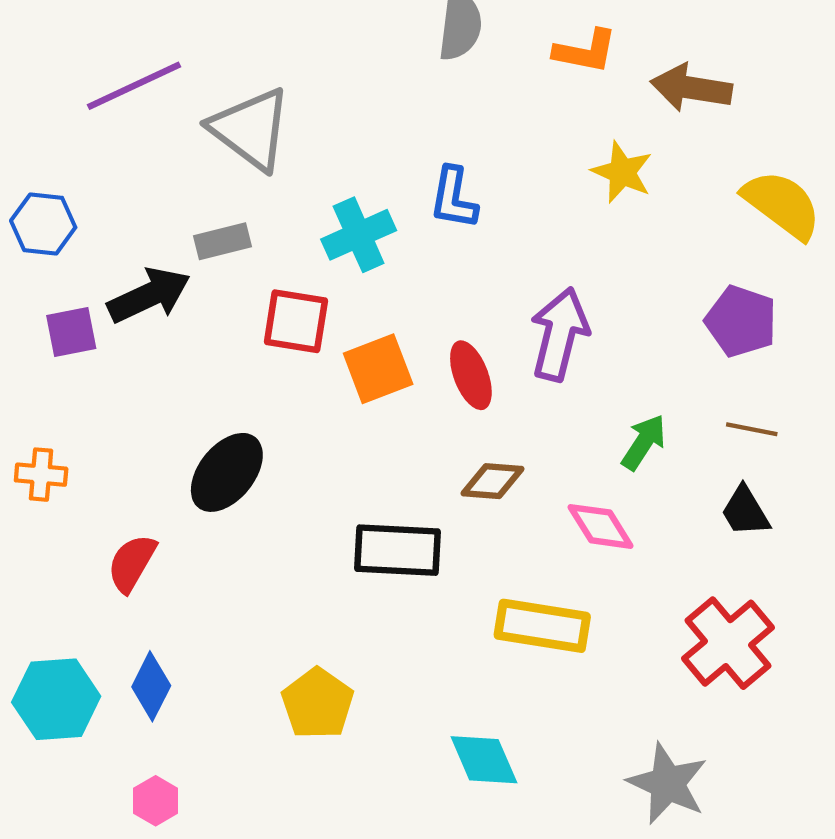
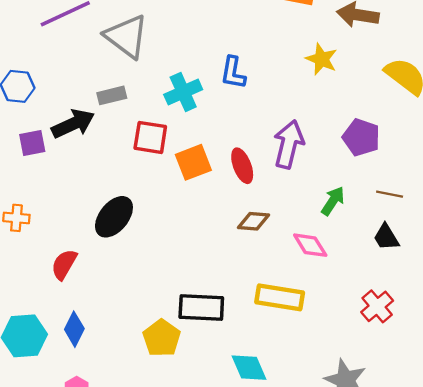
purple pentagon: (741, 321) -> (361, 137), moved
black rectangle: (397, 550) -> (201, 308), moved
red cross: (728, 643) -> (377, 306), size x0.7

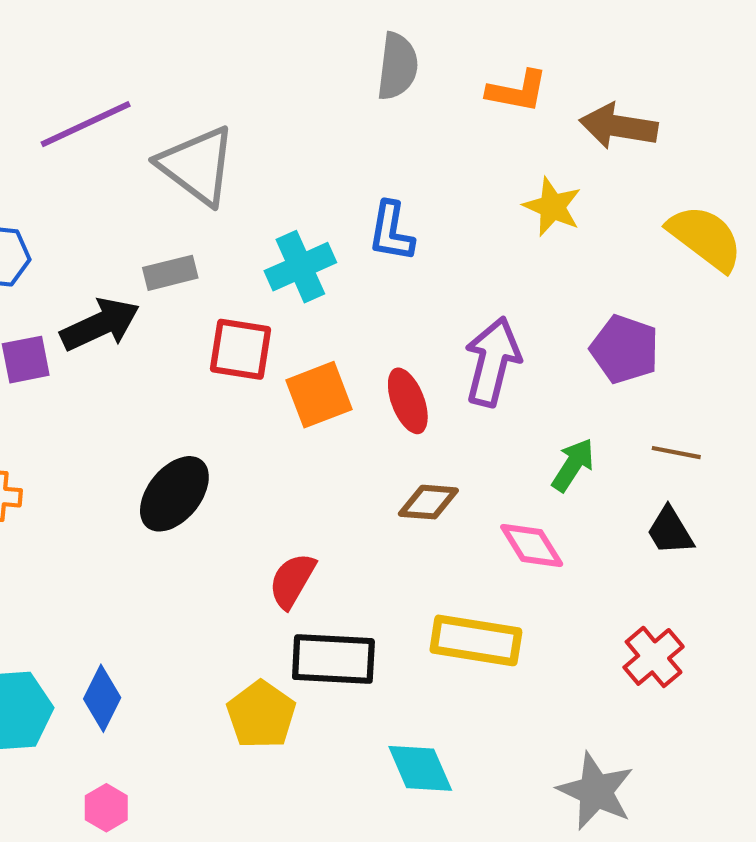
red semicircle: (64, 264) -> (292, 581), moved

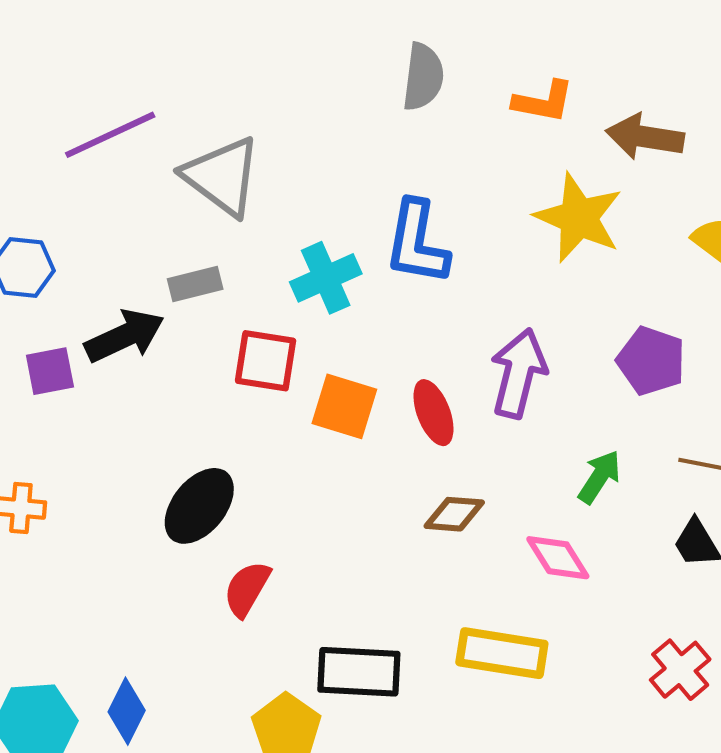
yellow star: (552, 207) -> (579, 218), size x1.5
blue L-shape: (391, 232) -> (417, 243), size x1.4
orange square: (319, 395) -> (344, 406), turned 38
red semicircle: (292, 581) -> (247, 589), moved

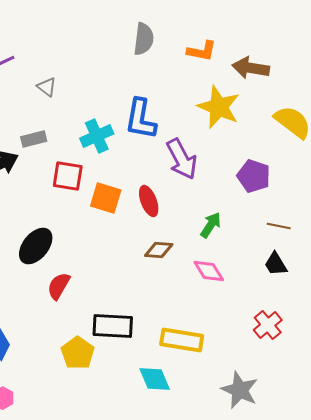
gray triangle: (222, 176) -> (47, 87), size x0.5
purple arrow: (518, 373) -> (182, 159), moved, turned 138
green arrow: (599, 477) -> (211, 225), moved
yellow rectangle: (502, 653) -> (182, 340), moved

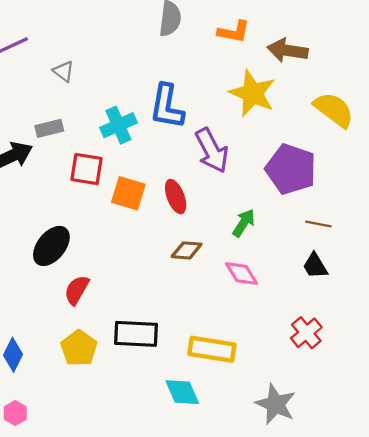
purple pentagon: (254, 176) -> (291, 169), size x1.4
yellow pentagon: (78, 353) -> (79, 348), moved

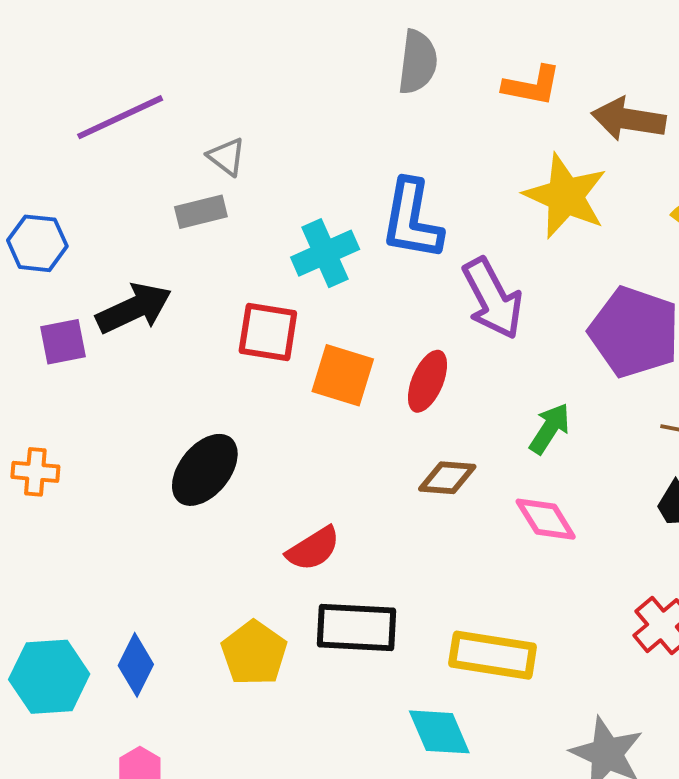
gray rectangle: (49, 128) -> (201, 212), moved
red ellipse: (176, 197) -> (427, 381), turned 44
red semicircle: (77, 290) -> (313, 549), moved, turned -152

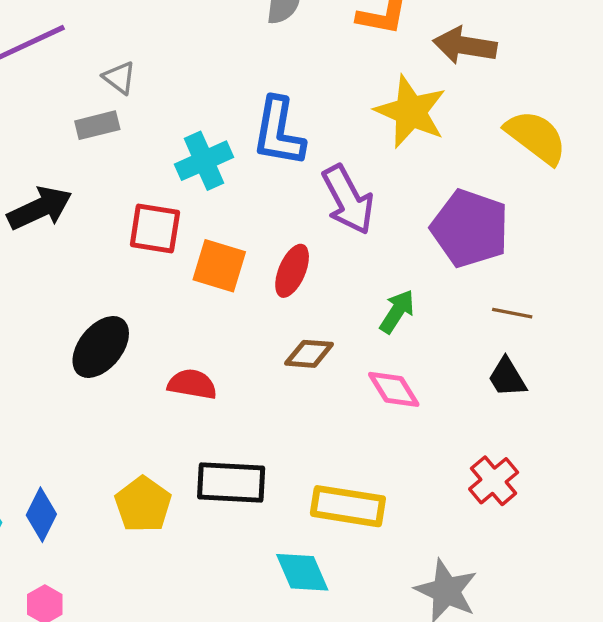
red semicircle: (313, 549) -> (192, 384), moved, turned -138

